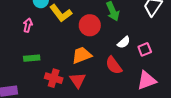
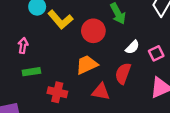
pink arrow: (28, 25) -> (23, 45), moved
red semicircle: (114, 65) -> (123, 73), turned 60
red triangle: (78, 80) -> (101, 92), moved, turned -42

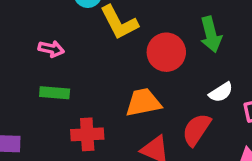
pink arrow: (23, 45) -> (51, 49), turned 80
red cross: (57, 92) -> (87, 134), turned -30

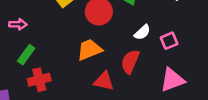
green rectangle: (55, 93) -> (26, 55), turned -48
red cross: (87, 134) -> (39, 80), moved

